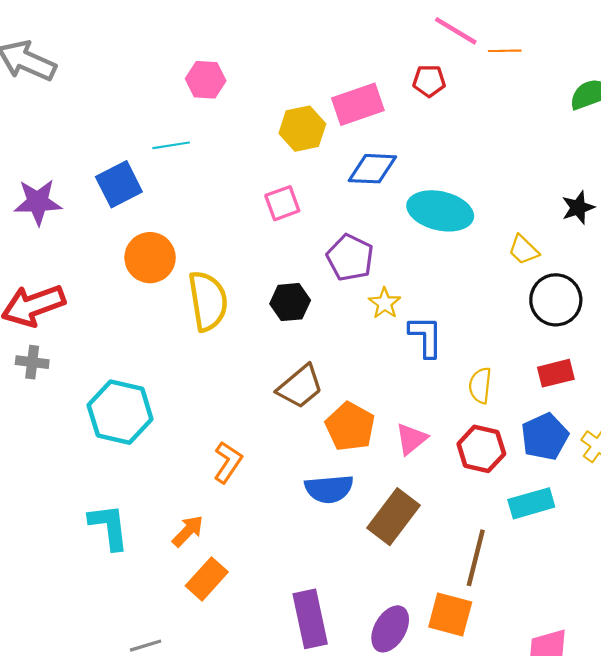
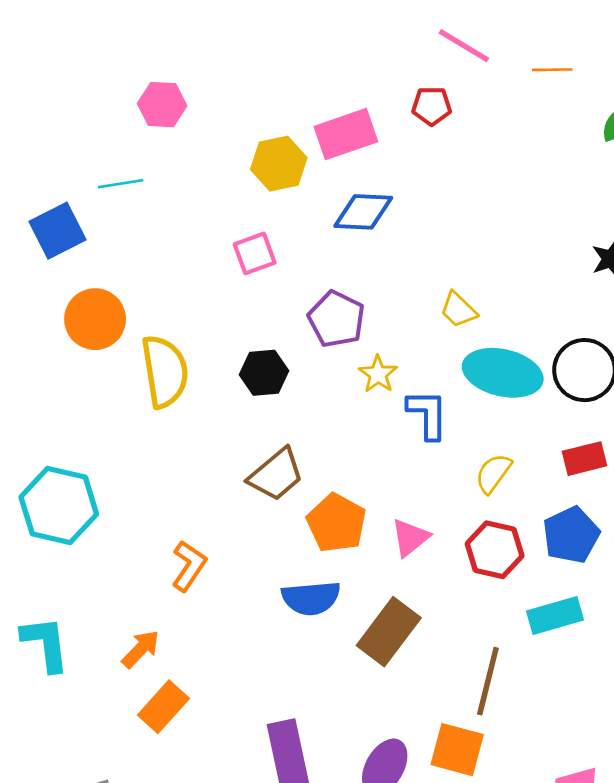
orange line: (505, 51) -> (552, 70), moved
cyan ellipse: (440, 211) -> (503, 373), moved
yellow trapezoid: (524, 250) -> (458, 310), moved
yellow semicircle: (480, 385) -> (493, 473), turned 30

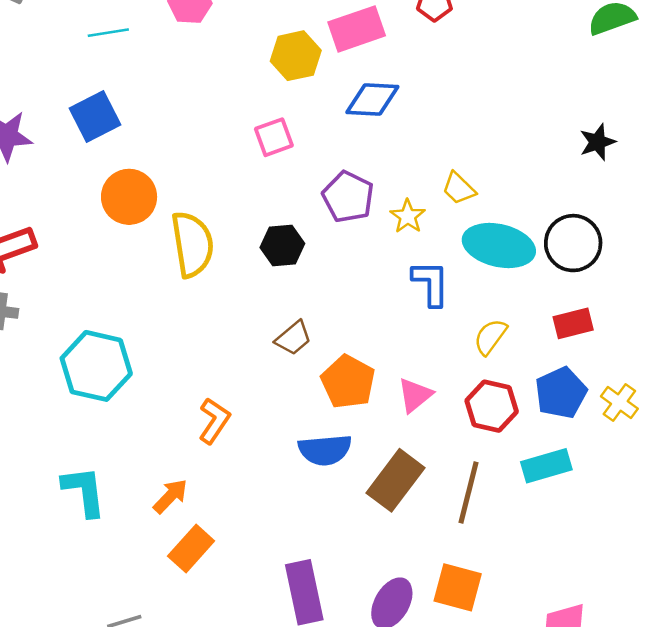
cyan line: (121, 184) -> (108, 33), moved
yellow star: (378, 374) -> (408, 216), moved
brown trapezoid: (276, 475) -> (293, 338), size x0.7
brown line: (488, 681) -> (468, 493), moved

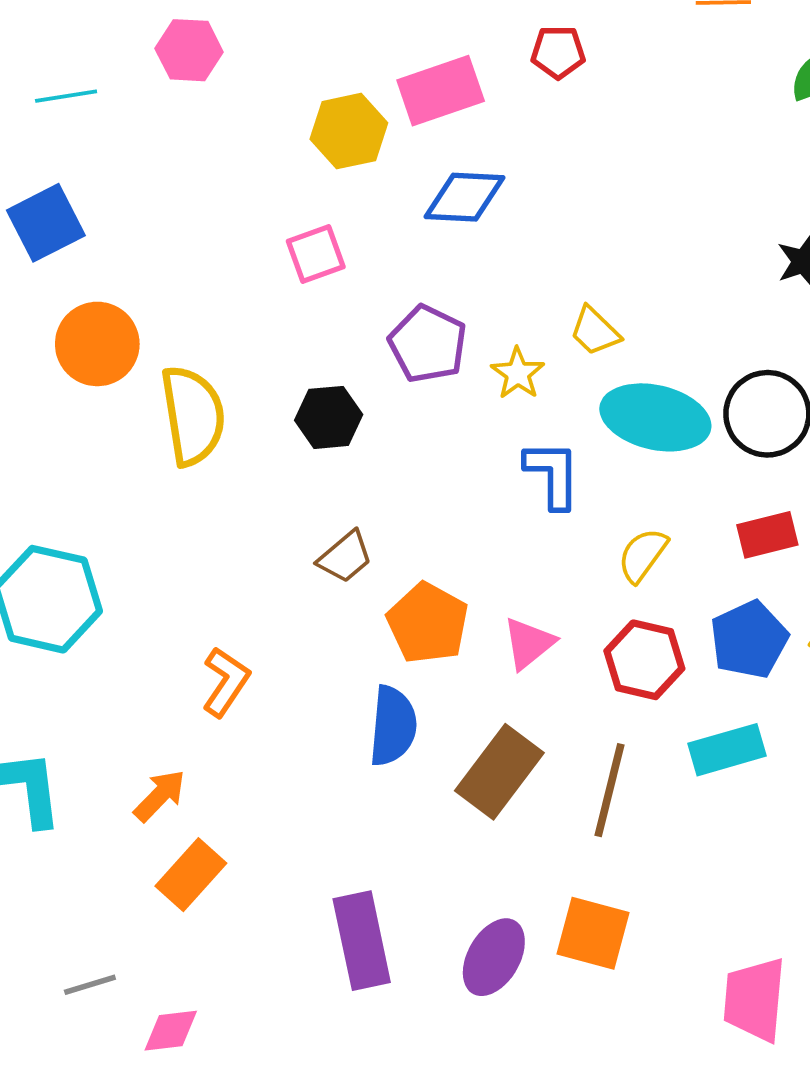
blue semicircle: (325, 450) -> (393, 726), turned -80

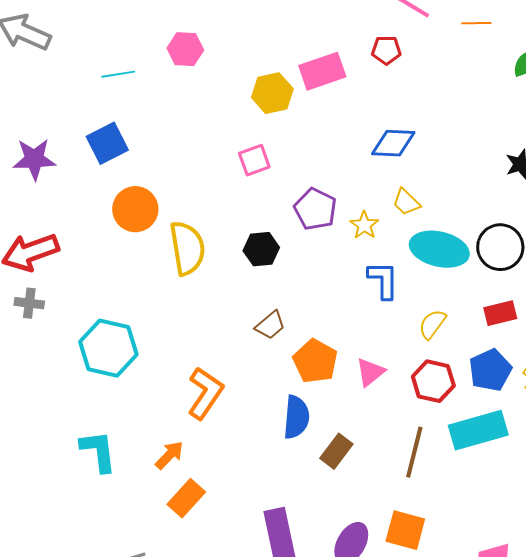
blue diamond: (464, 197) -> (393, 143), moved
orange L-shape: (226, 682) -> (205, 393), size x1.4
cyan rectangle: (727, 750) -> (478, 430), size x1.4
brown rectangle: (499, 772) -> (336, 451), moved, size x0.7

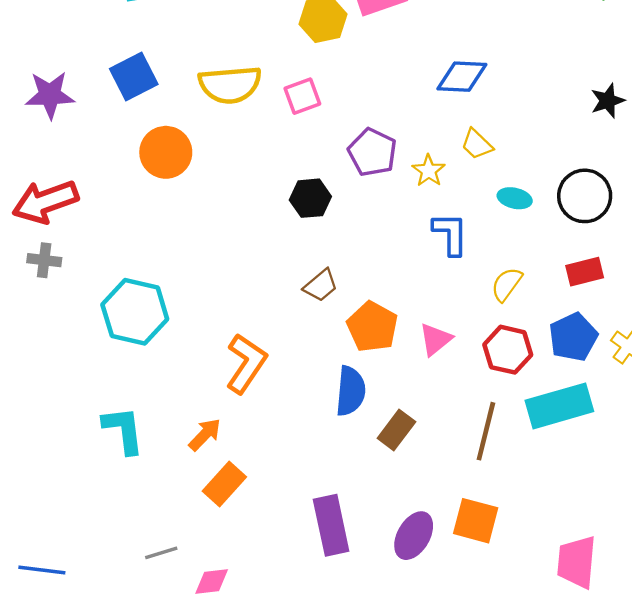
yellow semicircle: (187, 248) -> (230, 85), moved, turned 94
cyan ellipse: (439, 249) -> (515, 198), size x0.5

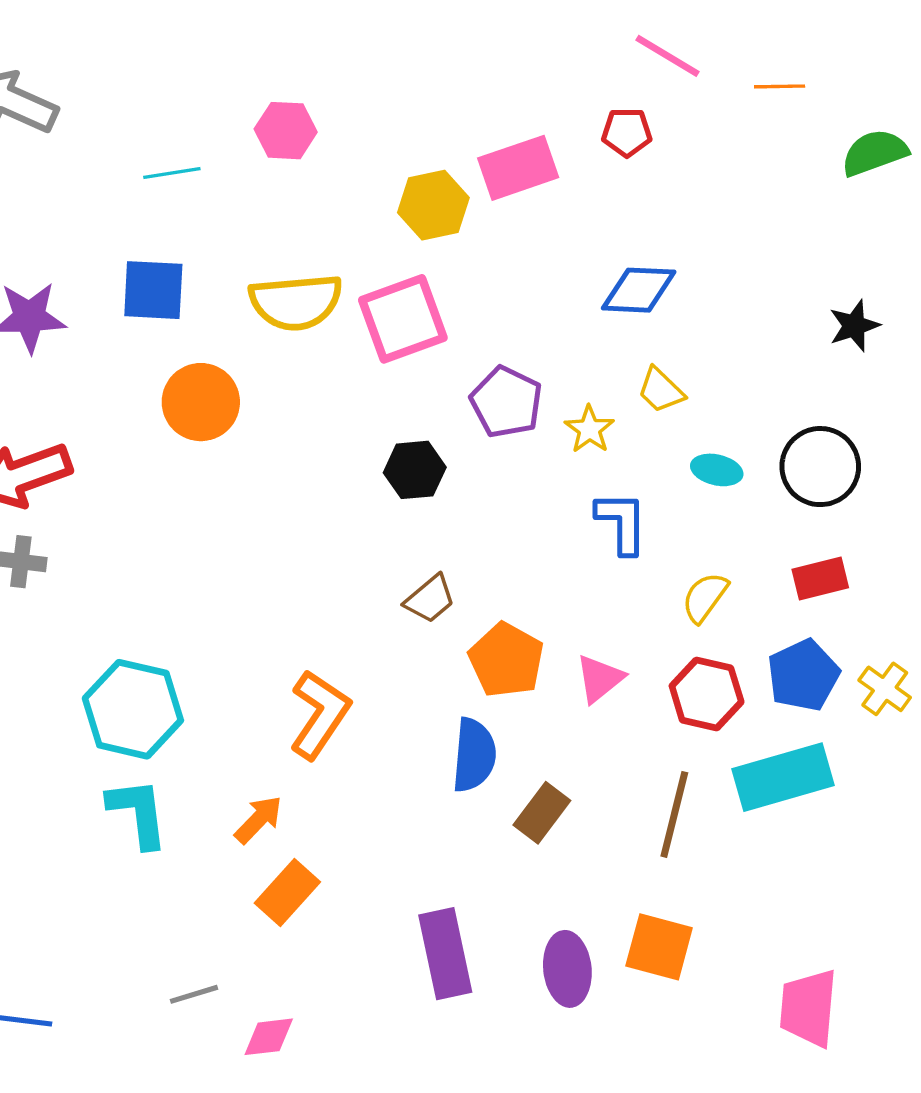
blue square: (134, 77) -> (153, 290), turned 30
pink square: (302, 96) -> (403, 319), size x1.6
cyan hexagon: (135, 312) -> (133, 709), moved
purple ellipse: (414, 536) -> (567, 969), turned -36

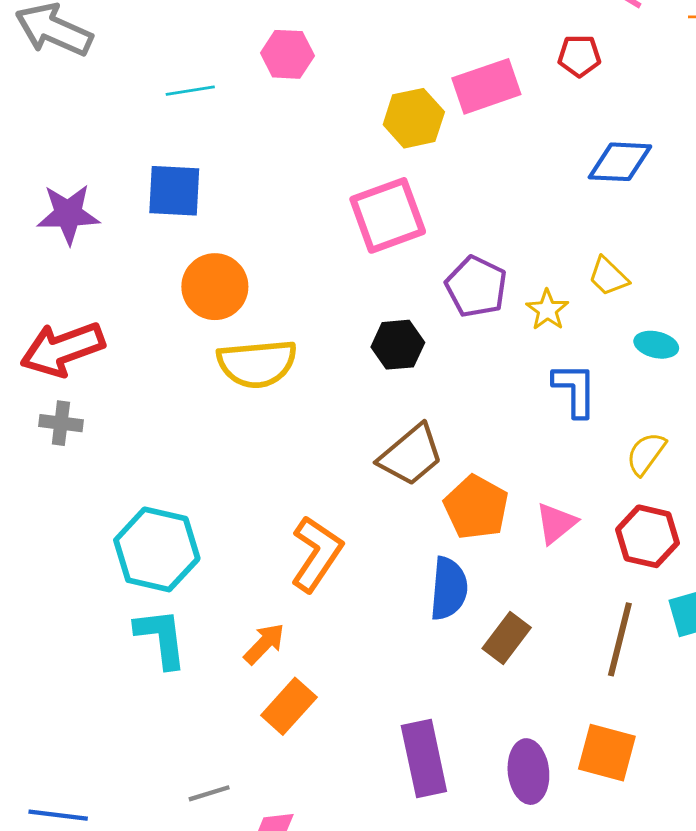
blue diamond: (639, 290) -> (620, 162), moved
yellow semicircle: (296, 302) -> (257, 364), moved
brown trapezoid: (430, 599) -> (411, 455), size x1.5

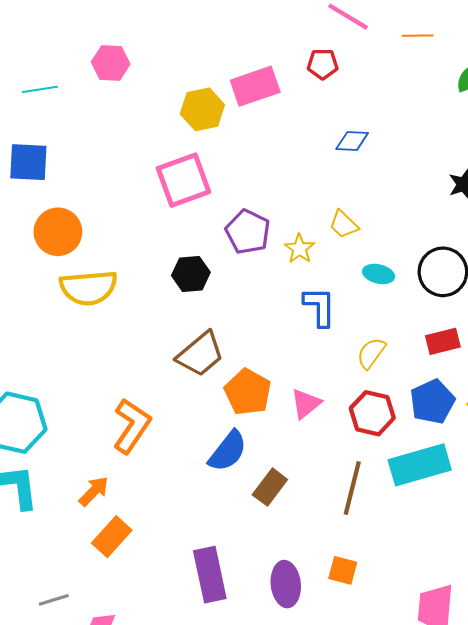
blue diamond: (620, 162) -> (352, 141), size x0.7
blue semicircle: (449, 589) -> (228, 451), turned 33
orange square: (607, 753) -> (343, 570), size x0.7

